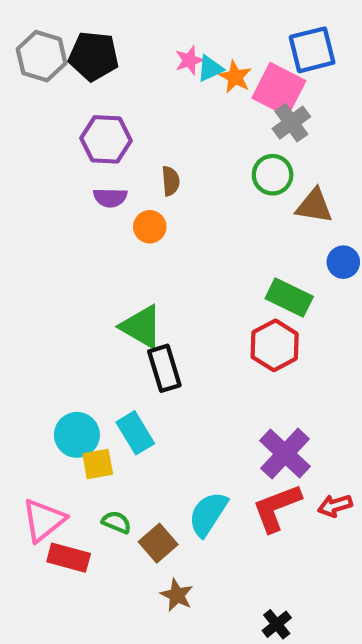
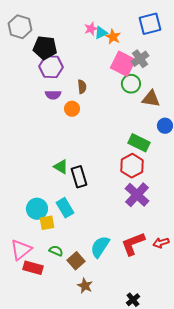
black pentagon: (94, 56) -> (45, 48), moved
pink square: (279, 89) -> (123, 64), moved
green triangle: (141, 327) -> (61, 167), moved, size x0.7
purple cross: (285, 454) -> (137, 195), moved

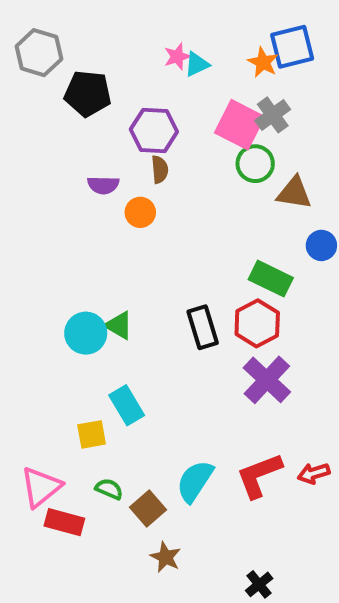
orange star: (113, 37) -> (263, 62), moved
purple hexagon: (51, 67) -> (154, 131), moved
black rectangle: (79, 177) -> (203, 327), moved
cyan circle: (37, 209) -> (86, 333), moved

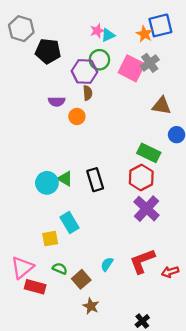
green circle: (255, 164) -> (99, 60), moved
black rectangle: (203, 327) -> (95, 180), moved
red arrow: (314, 473) -> (170, 272), moved
cyan semicircle: (195, 481) -> (107, 264), size x0.6

